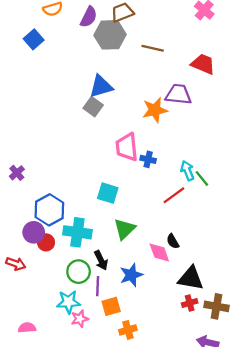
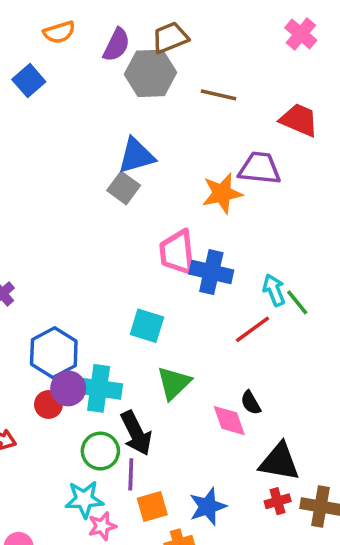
blue cross: (148, 159) -> (211, 272), size x1.6
purple circle: (34, 232) -> (68, 388), moved
black arrow: (101, 260) -> (136, 433), size x1.4
blue star: (131, 275) -> (208, 507), moved

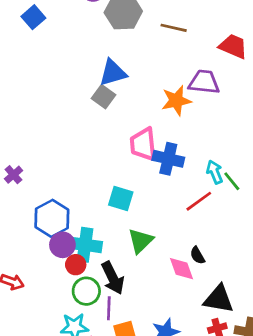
red circle: (48, 404) -> (76, 265), moved

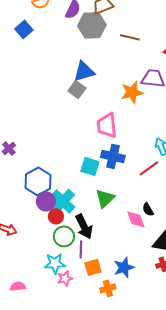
blue cross: (168, 159) -> (113, 156), moved
cyan cross: (85, 245) -> (63, 201), turned 35

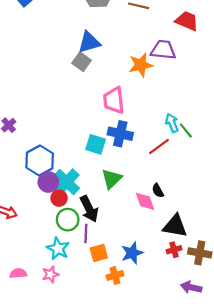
cyan star: (55, 263) -> (58, 249), turned 30
pink star: (65, 278) -> (50, 274), moved

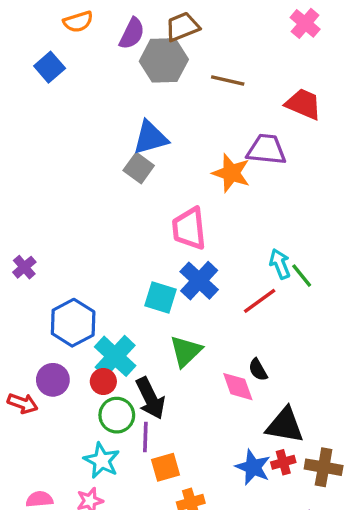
orange star: (141, 65) -> (231, 173), turned 30
blue cross: (120, 134) -> (199, 281), turned 30
purple circle: (48, 182) -> (53, 380), moved
blue star: (132, 253) -> (253, 467), moved, turned -30

